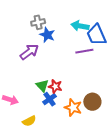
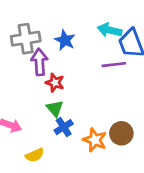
gray cross: (38, 22) -> (26, 39), moved, size x1.5
purple arrow: (29, 52) -> (39, 62), turned -60
red star: (55, 86) -> (55, 83), moved

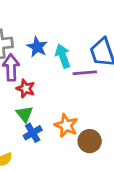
cyan arrow: (109, 30) -> (63, 56), moved, turned 55
orange star: (95, 140) -> (66, 126), moved

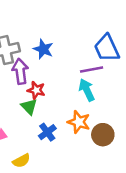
cyan arrow: (63, 56) -> (87, 90), moved
green triangle: (25, 114) -> (29, 107), moved

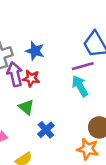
red star: (36, 90) -> (31, 78), moved
orange star: (79, 122) -> (88, 149), moved

